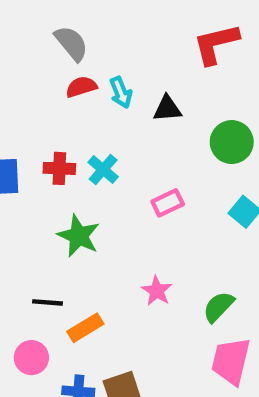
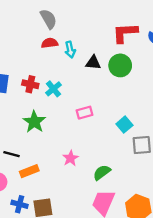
green circle: (232, 142) -> (120, 65), moved

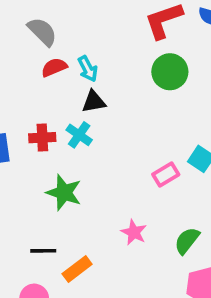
black triangle: (93, 63) -> (94, 102), moved
pink rectangle: (85, 113) -> (166, 174), moved

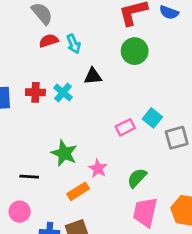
black triangle: (94, 102) -> (93, 76), moved
green star: (64, 193) -> (64, 153), moved
orange rectangle: (77, 269) -> (78, 191), moved

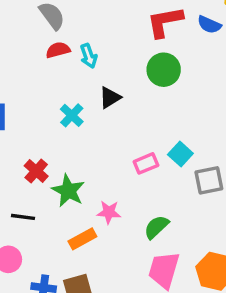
black triangle: (93, 76) -> (110, 97), turned -30
red cross: (35, 92) -> (36, 171), moved, turned 36
pink star: (98, 168) -> (109, 212), turned -30

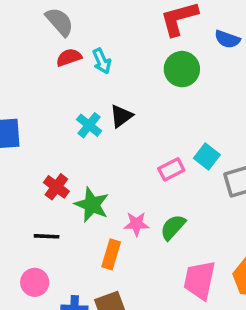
blue semicircle: (209, 25) -> (227, 39), moved
black triangle: (110, 97) -> (121, 116), moved
green semicircle: (156, 227) -> (173, 227), moved
orange rectangle: (82, 239) -> (111, 254), turned -40

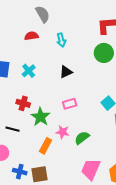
red semicircle: (69, 57) -> (32, 36), moved
cyan cross: (89, 125) -> (29, 71), moved
pink rectangle: (171, 169) -> (70, 104), moved
red cross: (56, 187) -> (23, 103), turned -32

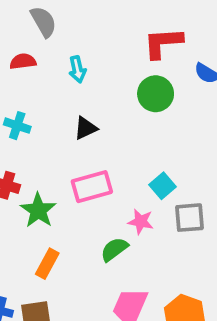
cyan cross: (29, 71) -> (17, 126), turned -32
pink rectangle: (70, 104) -> (92, 187), size x1.5
pink star: (63, 132) -> (141, 222), moved

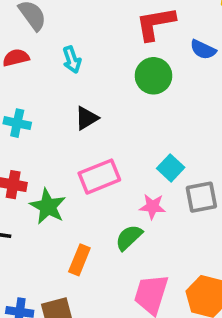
orange rectangle: (47, 264) -> (79, 260), moved

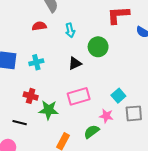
green circle: (153, 76) -> (98, 47), moved
cyan cross: (17, 123) -> (36, 62), turned -32
green star: (48, 206) -> (49, 110), turned -30

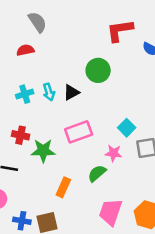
cyan arrow: (70, 30) -> (49, 92), moved

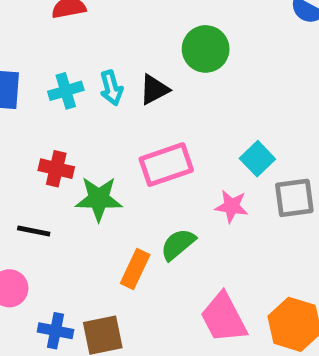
green semicircle: (97, 173) -> (178, 244), moved
pink trapezoid: (110, 212) -> (224, 318), turned -48

